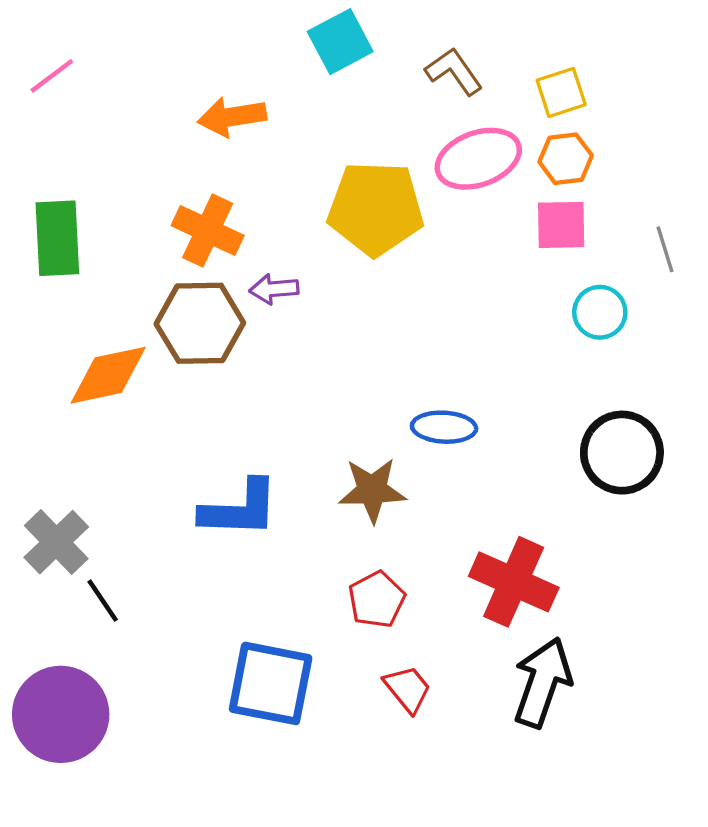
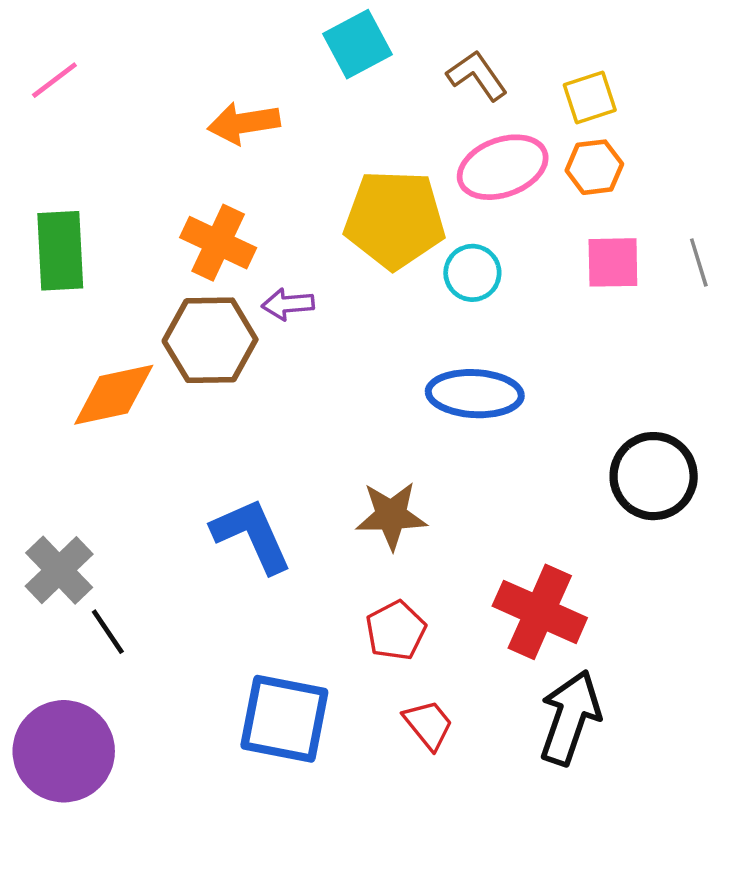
pink square: (561, 225) -> (613, 262), moved
cyan circle: (600, 312) -> (472, 273), moved
blue ellipse: (444, 427) -> (475, 394), moved, size x1.4
blue L-shape: (240, 509) -> (252, 535), turned -116

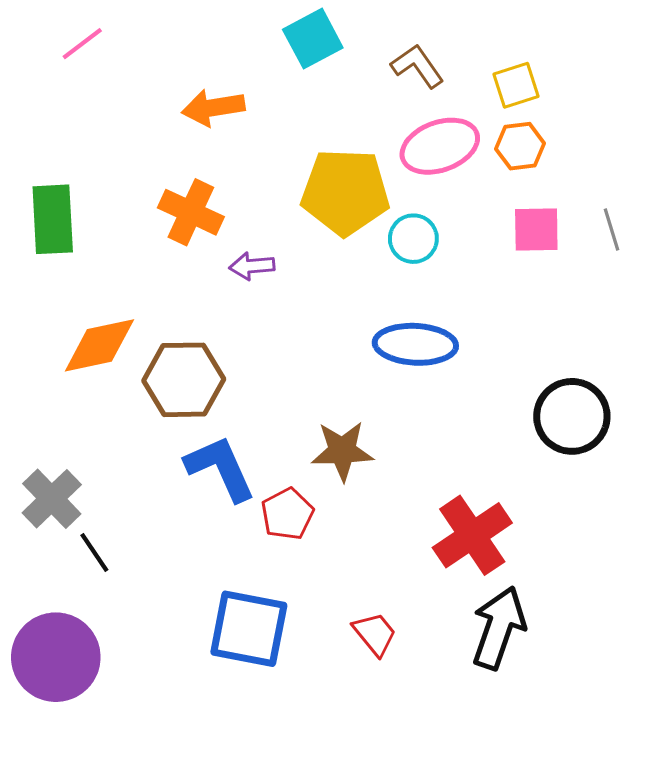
pink line: (54, 80) -> (82, 44), moved
brown hexagon: (210, 340) -> (184, 380), moved
red cross: (540, 612) -> (472, 535), turned 32
red pentagon: (396, 630) -> (287, 514), moved

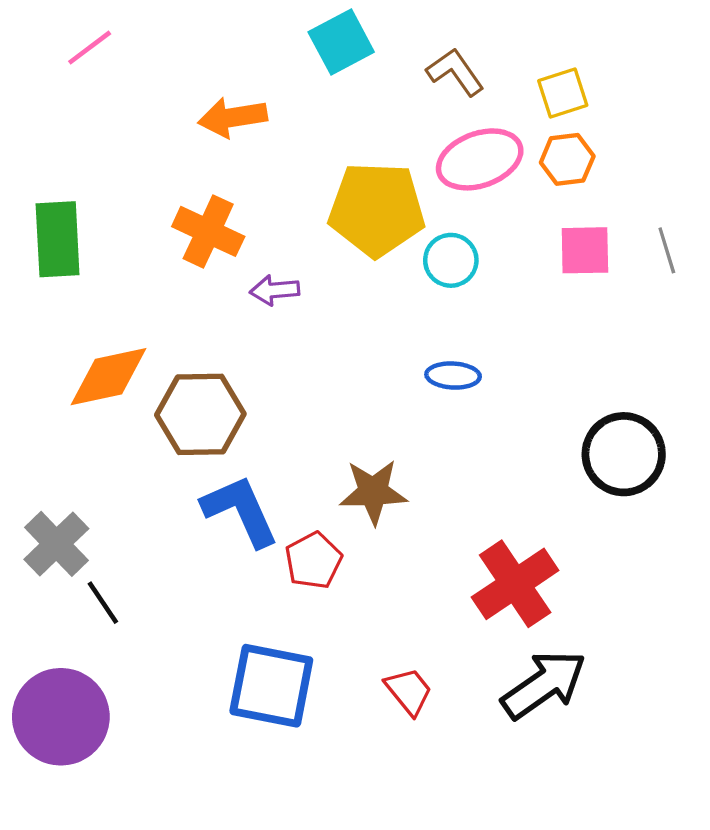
blue ellipse: (415, 344) -> (453, 376), size x0.6
black arrow: (499, 628) -> (544, 685), turned 36

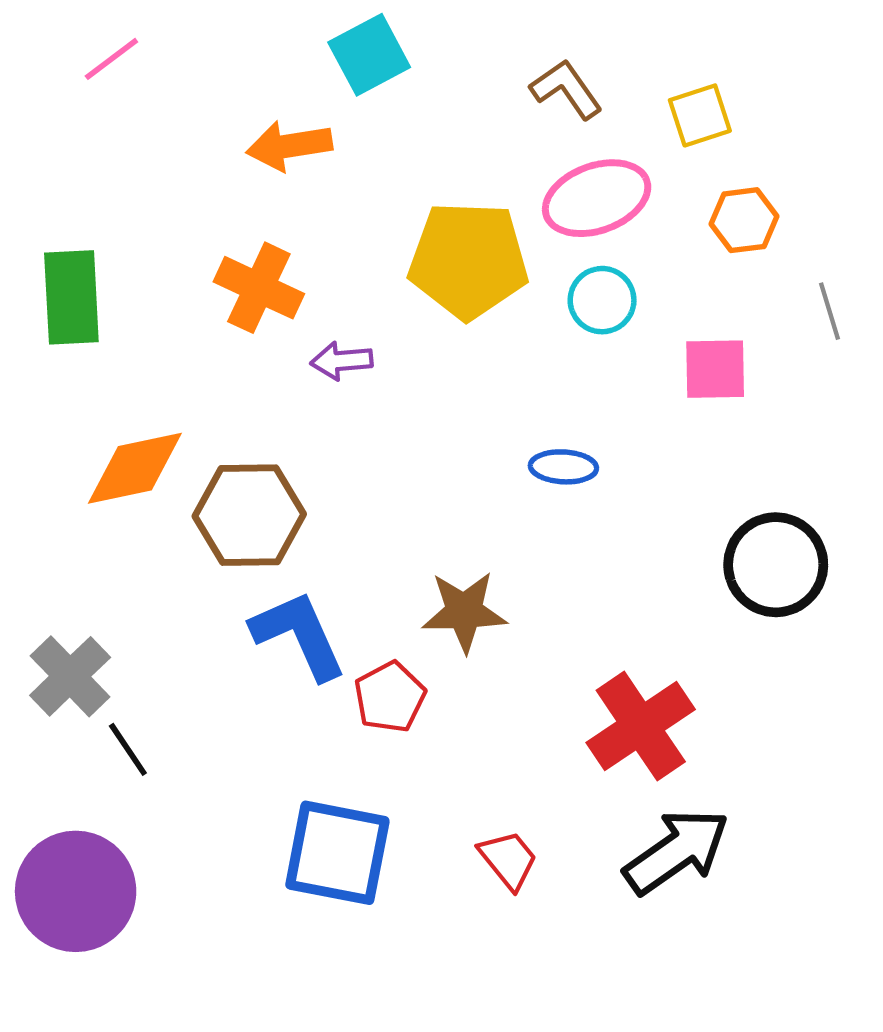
cyan square: (341, 42) -> (369, 55), moved
orange hexagon: (567, 159) -> (744, 220), moved
pink square: (585, 250) -> (715, 369), moved
cyan circle: (451, 260) -> (602, 300), moved

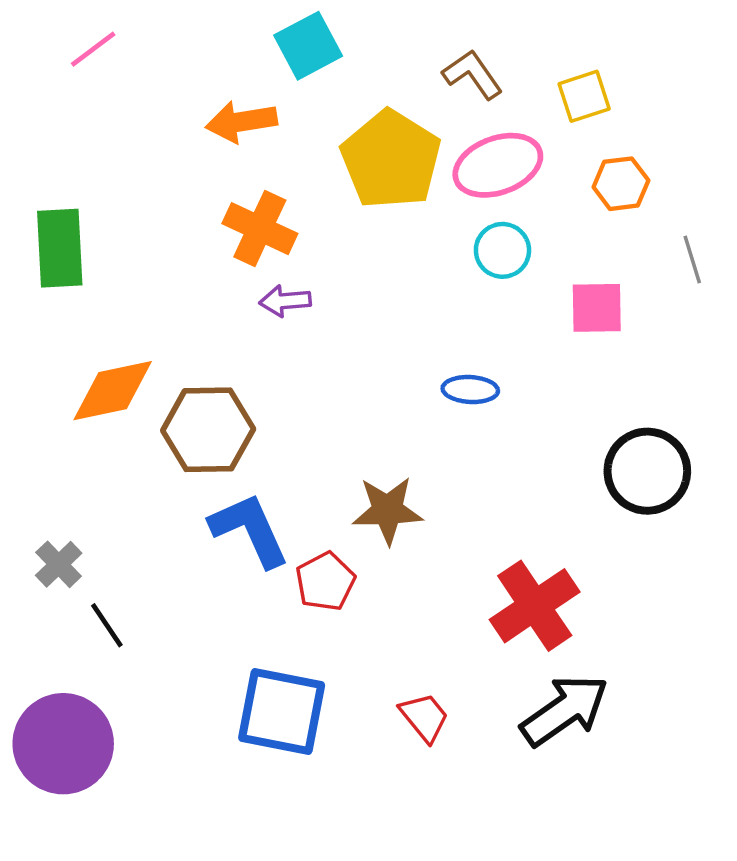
yellow pentagon: (468, 260) -> (391, 160), moved, turned 30
orange cross: (259, 288) -> (260, 229), moved
gray cross: (70, 676) -> (59, 564), size x0.7

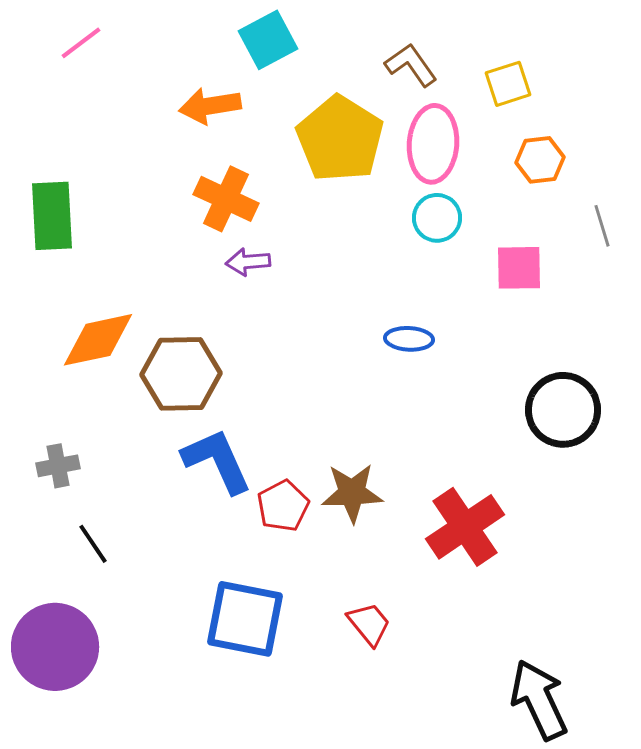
pink ellipse: (498, 165) -> (433, 144), turned -66
brown star: (387, 510) -> (352, 493), moved
gray cross: (59, 564) -> (58, 466), moved, turned 33
black arrow: (565, 710) -> (539, 700), moved, turned -80

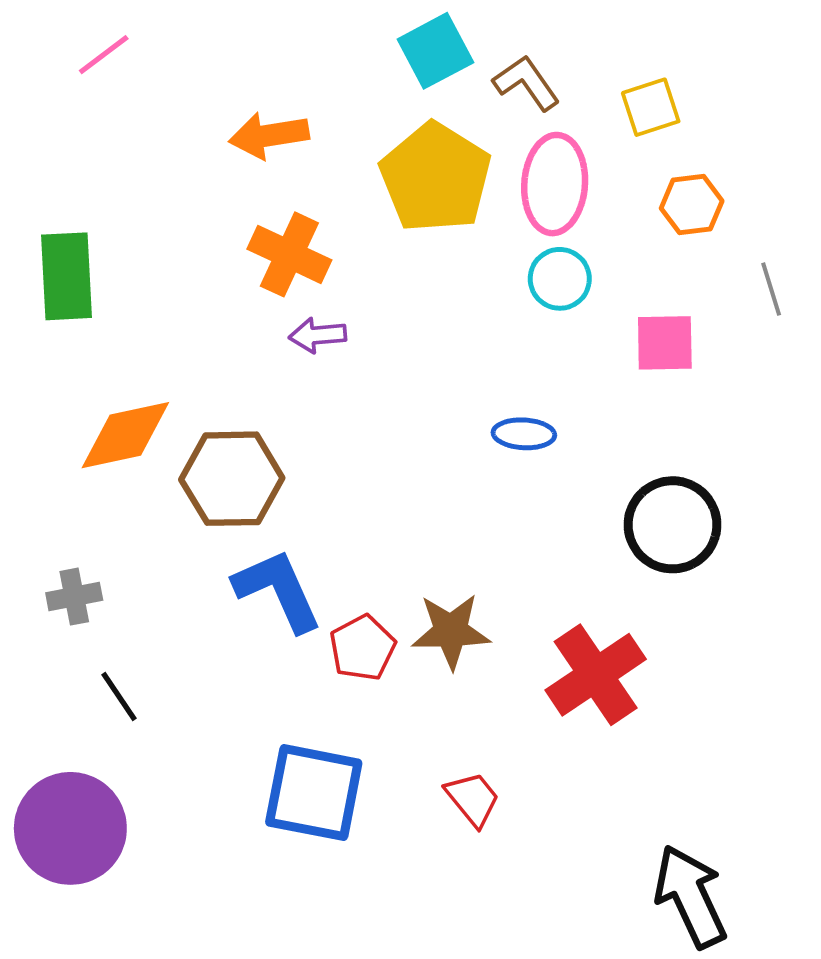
cyan square: (268, 40) -> (435, 51), moved
black circle: (563, 410) -> (672, 525), moved

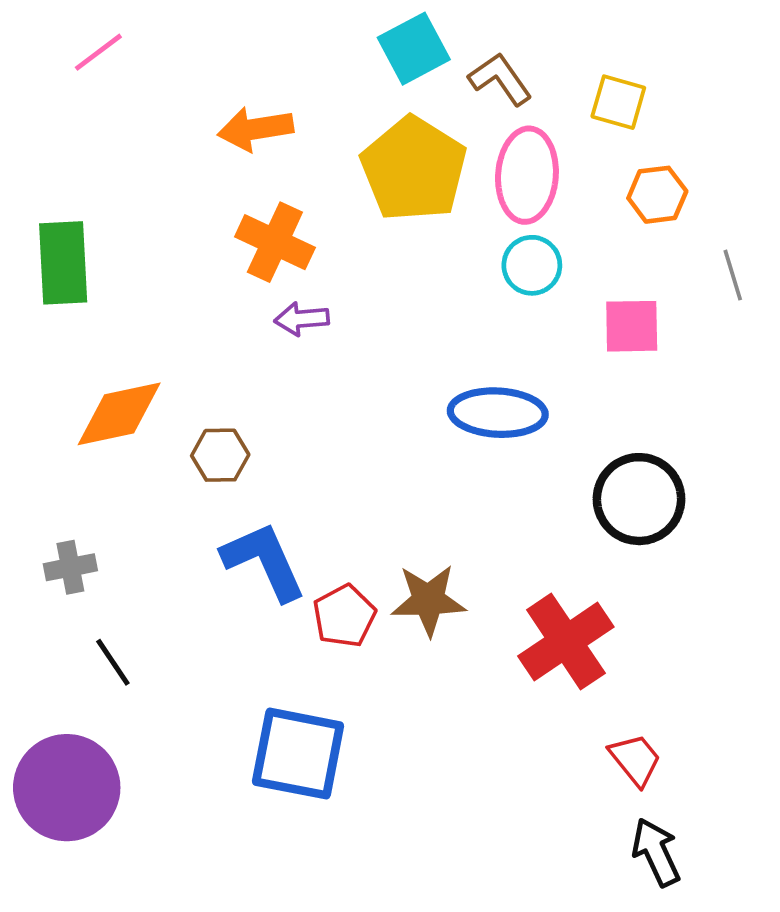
yellow square: (651, 107) -> (618, 102), turned 34
blue ellipse: (524, 434) -> (498, 413), size x1.6
brown hexagon: (232, 479) -> (220, 455), size x0.6
red trapezoid: (473, 799) -> (635, 760), moved
black arrow: (690, 896) -> (656, 852), size x0.7

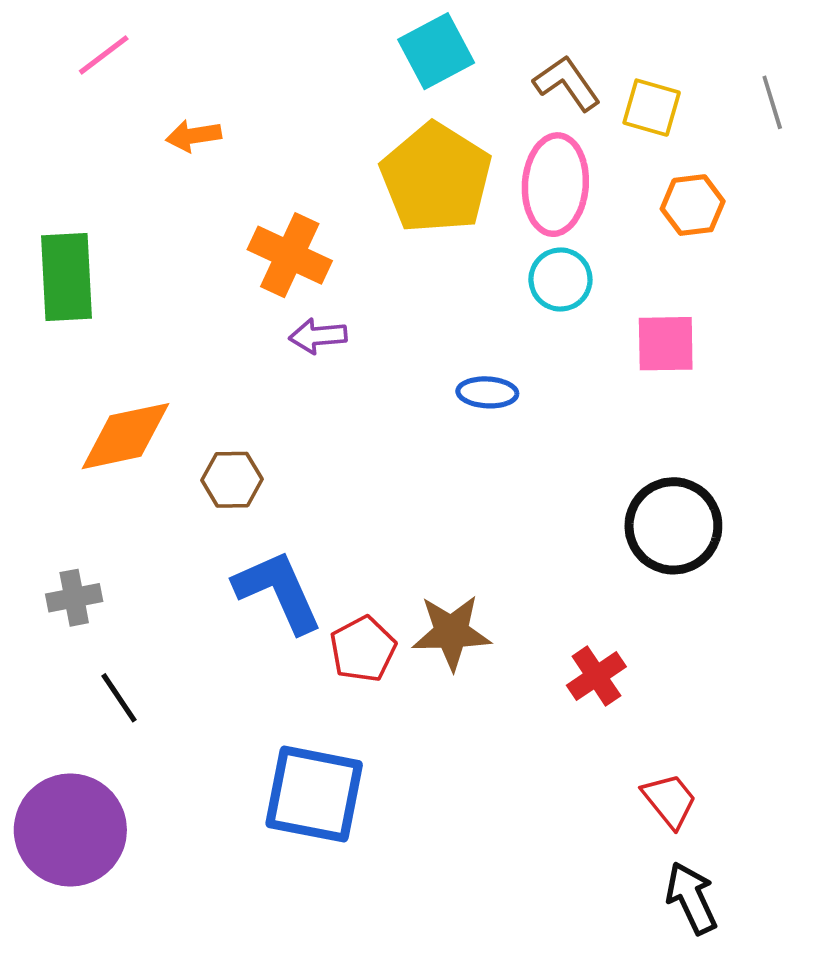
brown L-shape: (500, 79) -> (567, 83), moved
orange arrow: (255, 129) -> (193, 136), moved, size x0.7
gray line: (733, 275) -> (772, 102), moved
blue ellipse: (498, 413) -> (487, 392), moved, size x0.6
red cross: (566, 642) -> (596, 676), size x0.6

